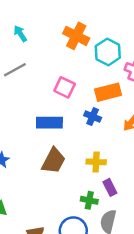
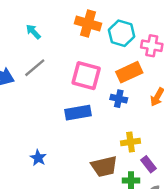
pink square: (65, 87) -> (86, 76), size x1.4
brown trapezoid: (54, 161) -> (104, 167), moved, turned 60

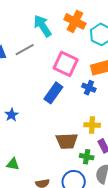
cyan arrow: (33, 32) -> (42, 26), moved, size x1.6
blue rectangle: (78, 113) -> (53, 93), turned -55
blue star: (38, 158) -> (12, 115), moved

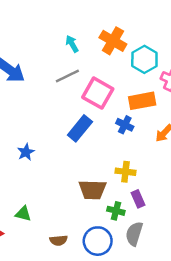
cyan arrow: (42, 26) -> (72, 44), size x0.6
gray line: (25, 50) -> (67, 76), moved

